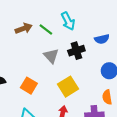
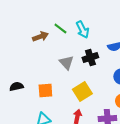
green line: (46, 30) -> (60, 28), moved
orange square: (29, 86) -> (45, 90), turned -35

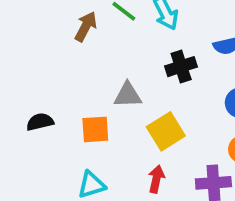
brown arrow: (40, 36) -> (86, 27), turned -42
gray triangle: (66, 62) -> (128, 95), moved, turned -49

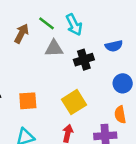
gray triangle: (128, 95) -> (54, 48), moved

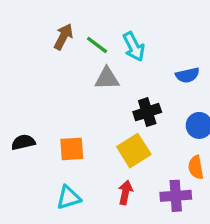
brown arrow: (22, 33) -> (63, 37), moved
black cross: (84, 60) -> (147, 112), moved

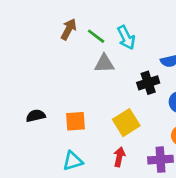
black cross: (147, 112) -> (148, 83), moved

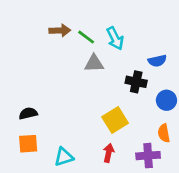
brown arrow: (69, 29) -> (60, 30), turned 60
black cross: (148, 83) -> (136, 82), turned 30
orange square: (75, 121) -> (28, 144), moved

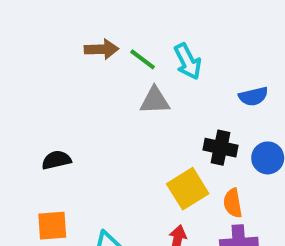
black cross: (136, 82) -> (220, 148), moved
black semicircle: (28, 113) -> (56, 160), moved
orange semicircle: (164, 133) -> (233, 203), moved

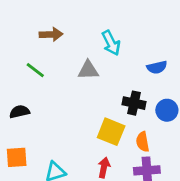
green line: (143, 59) -> (35, 70), moved
yellow square: (188, 189) -> (111, 132), turned -36

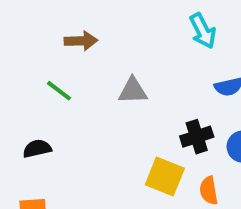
cyan arrow: (111, 43) -> (203, 31), moved
black cross: (134, 103) -> (197, 137), turned -30

